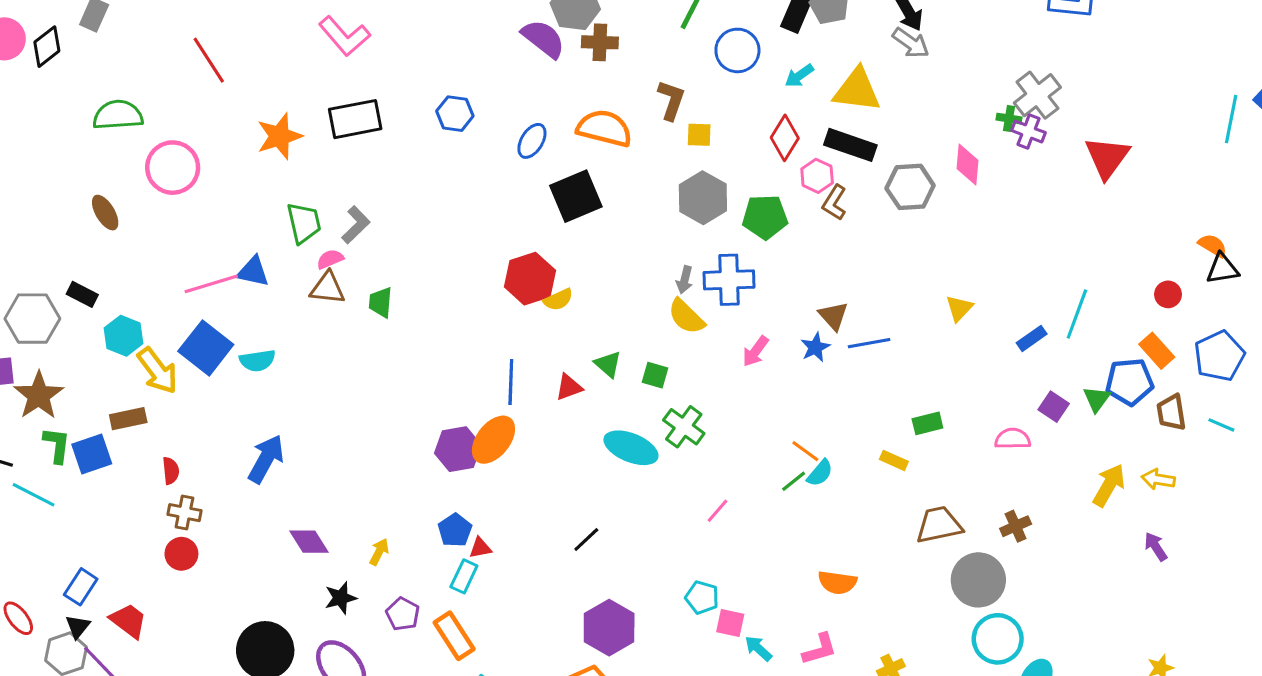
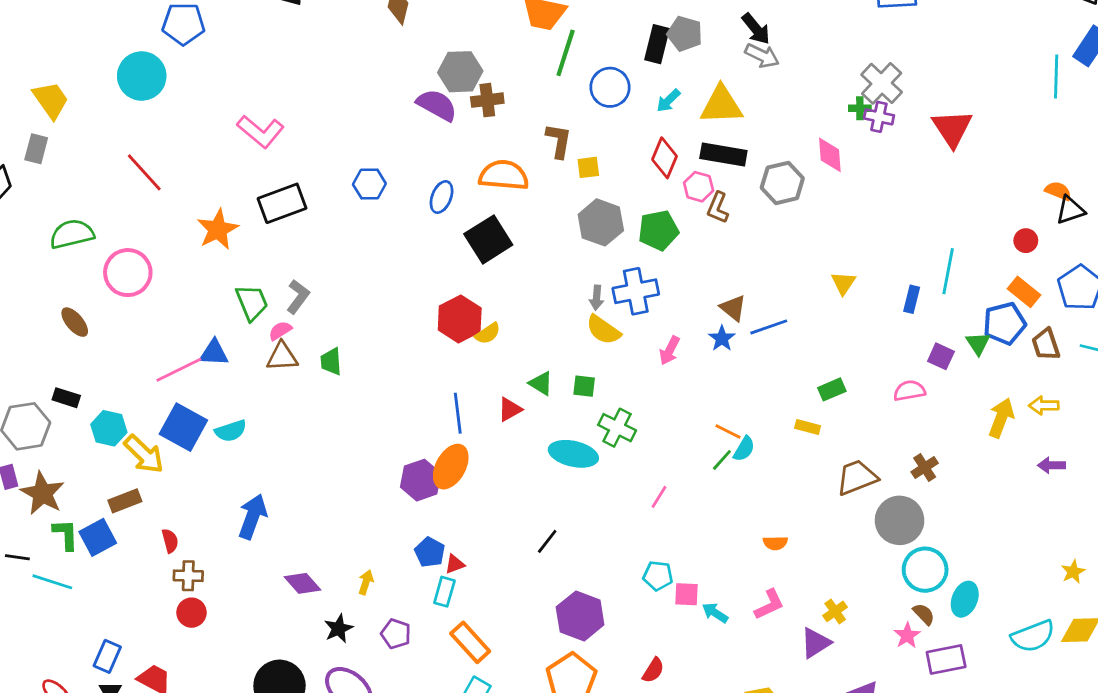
blue rectangle: (1032, 338) -> (912, 299), turned -32
purple arrow: (1156, 547) -> (1051, 465), turned -48
orange semicircle: (837, 582) -> (775, 543), size x0.7
orange rectangle: (454, 636) -> (470, 642), moved

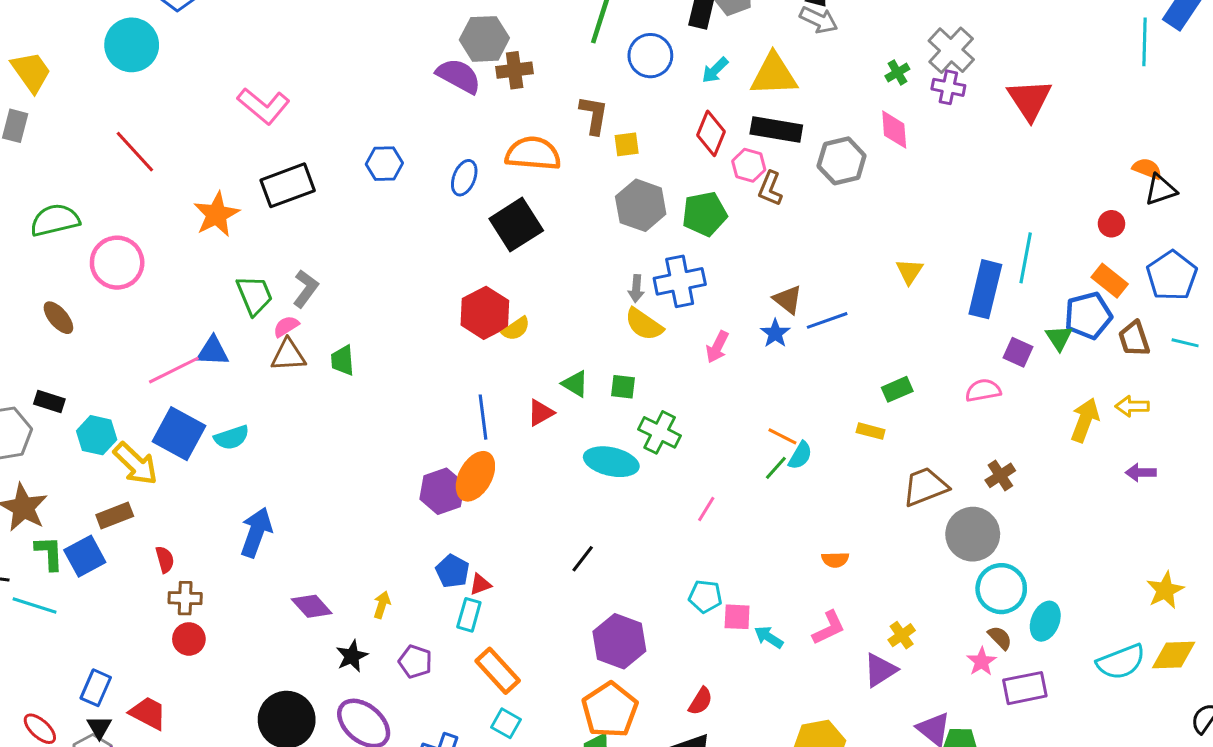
green cross: (860, 108) -> (897, 72), moved, turned -30
blue rectangle: (912, 299) -> (985, 289), size x1.8
yellow star: (1073, 572) -> (1165, 590), size x1.4

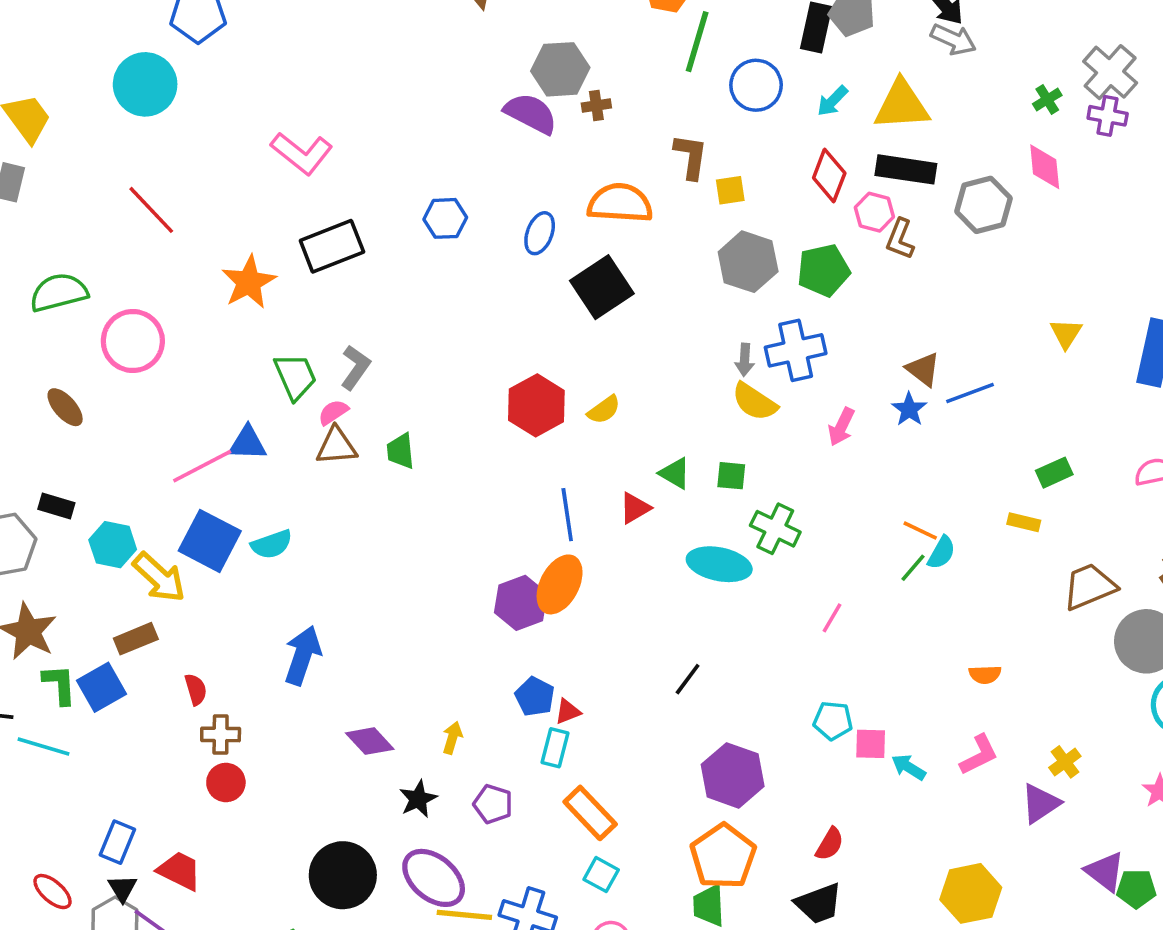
brown cross: (515, 70) -> (596, 105), size x0.7
red hexagon: (485, 313) -> (536, 405), moved

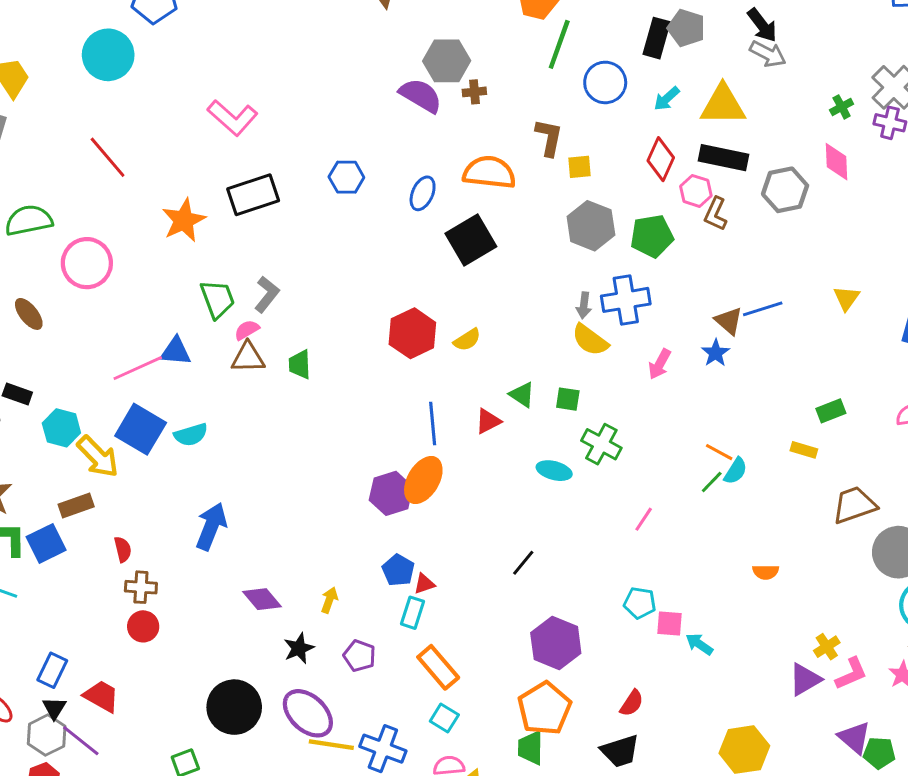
blue line: (970, 393) -> (763, 309), moved
cyan ellipse: (719, 564) -> (554, 471), size x0.7
pink L-shape: (979, 755) -> (851, 674), moved

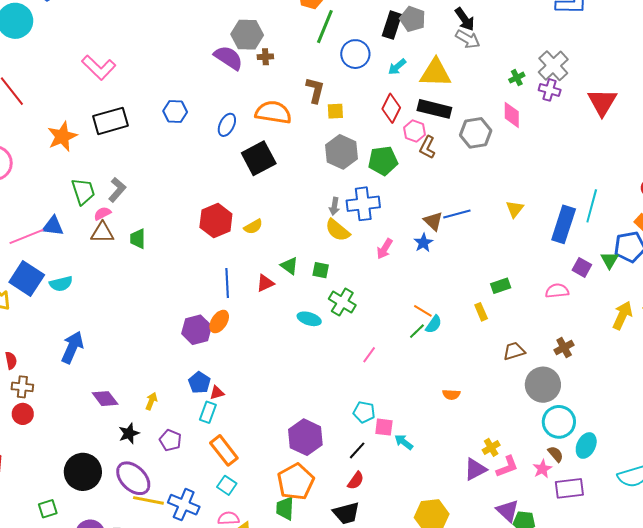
yellow rectangle: (804, 450) -> (481, 312), turned 48
orange ellipse: (423, 480) -> (219, 322), size x0.7
brown trapezoid: (854, 505) -> (514, 351), size x0.7
black line: (523, 563) -> (357, 450), moved

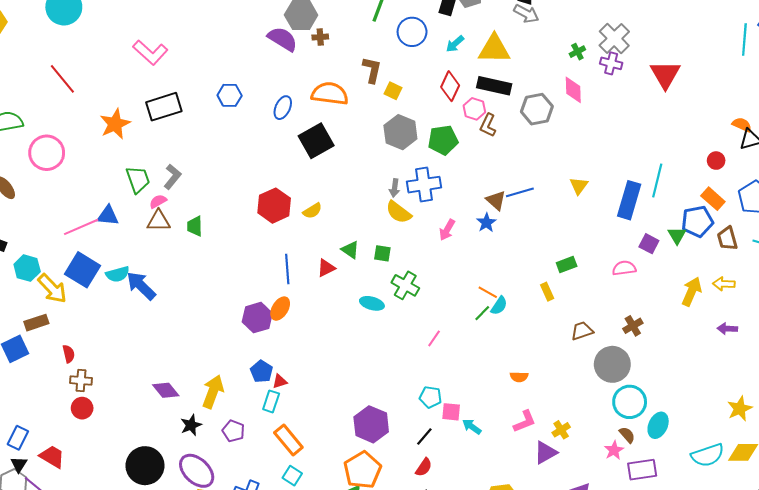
yellow square: (335, 111) -> (393, 91), turned 30
blue arrow: (72, 347) -> (141, 286), moved, turned -68
yellow arrow: (151, 401) -> (213, 392), size x1.8
pink L-shape: (507, 467) -> (525, 421), moved

